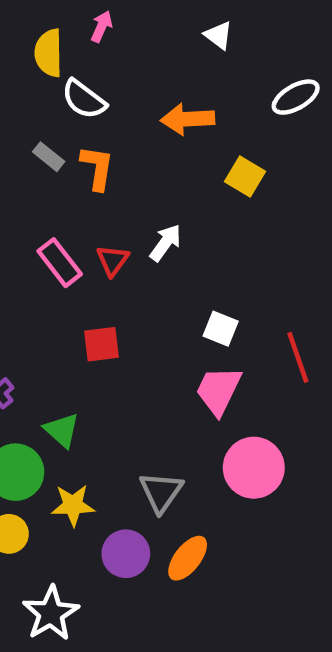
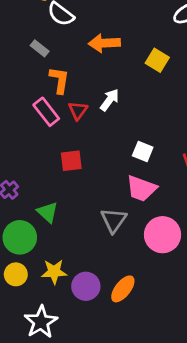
orange arrow: (188, 119) -> (104, 43), moved
orange L-shape: (97, 168) -> (59, 80), moved
pink trapezoid: (218, 390) -> (141, 188), turned -96
gray triangle: (161, 492) -> (114, 220), moved
yellow star: (73, 505) -> (54, 272), moved

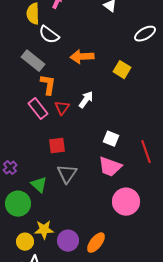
gray rectangle: (40, 48) -> (33, 61), size x1.6
gray triangle: (114, 220) -> (67, 174), moved
yellow circle: (16, 274) -> (25, 242), moved

